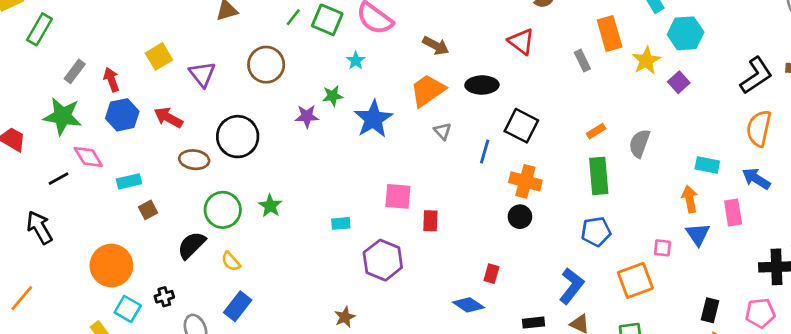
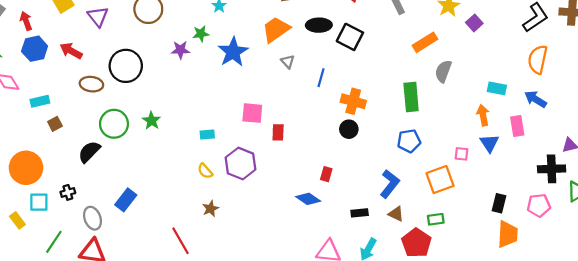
black square: (521, 126) -> (350, 37), moved
orange rectangle: (596, 131) -> (425, 42), moved, size x1.6
yellow semicircle: (231, 261) -> (205, 171), moved
cyan square: (128, 309) -> (39, 202), turned -30

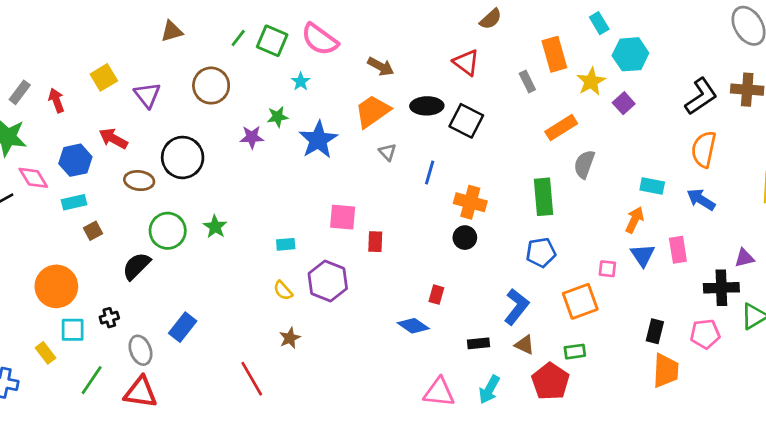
blue hexagon: (35, 49) -> (75, 160), moved
orange arrow: (483, 115) -> (635, 220), turned 36
pink rectangle: (517, 126) -> (678, 250), moved

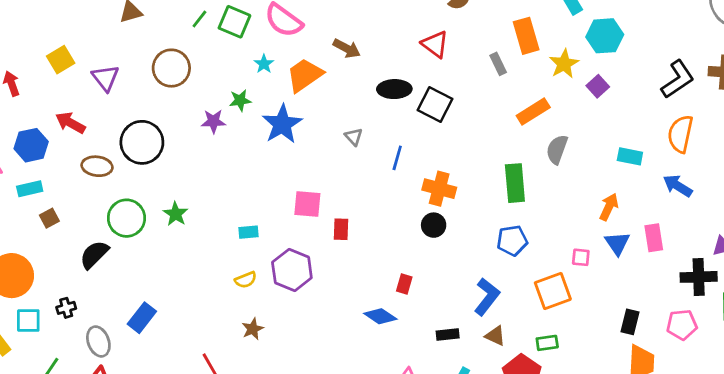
orange trapezoid: (373, 111) -> (305, 75), moved
cyan rectangle: (652, 186) -> (630, 156), moved
yellow semicircle: (283, 290) -> (246, 280), turned -70

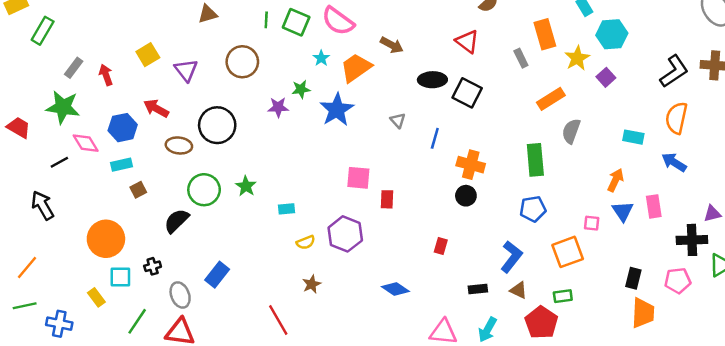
green line: (199, 19) -> (266, 20), turned -35
cyan rectangle: (248, 232) -> (287, 209), moved
blue diamond: (380, 316) -> (395, 289), moved

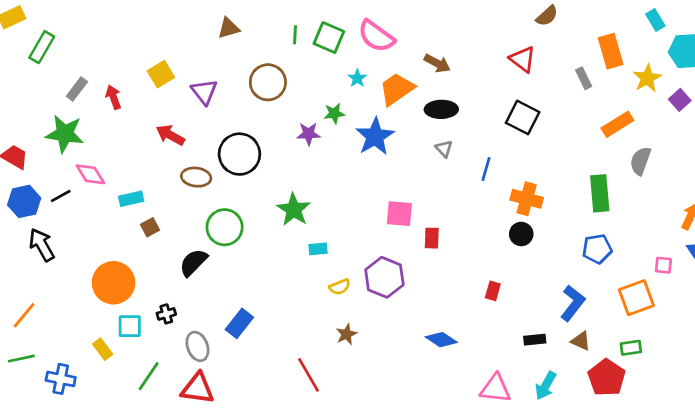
black ellipse: (432, 80) -> (441, 109), moved
blue hexagon: (123, 128) -> (24, 201), moved
green star: (246, 186) -> (294, 210), moved, size x1.4

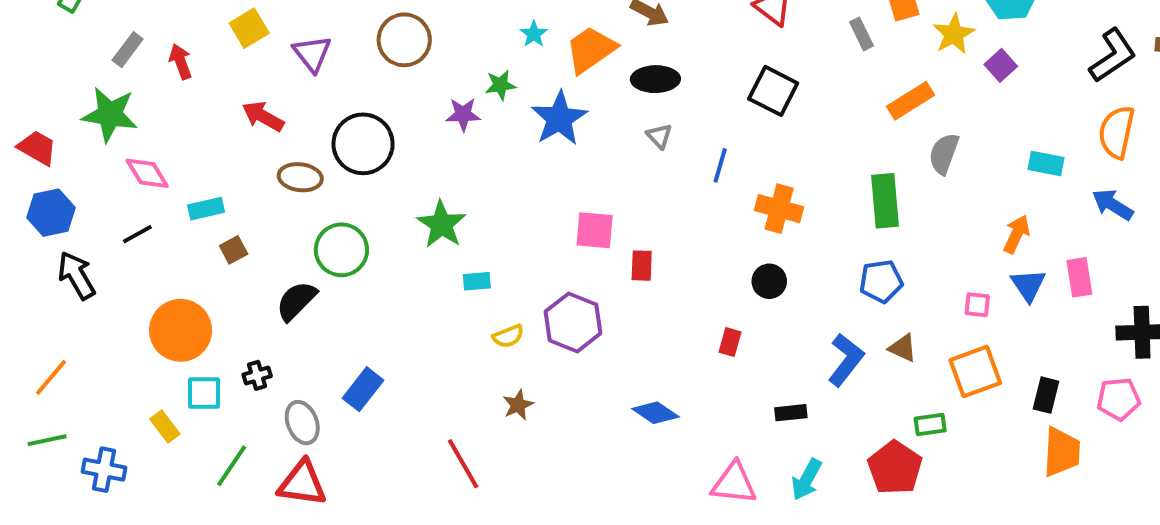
black line: (61, 196) -> (137, 234), moved
black circle: (521, 234) -> (769, 281), moved
orange square: (636, 298) -> (975, 372), moved
brown triangle: (581, 341) -> (903, 348), moved

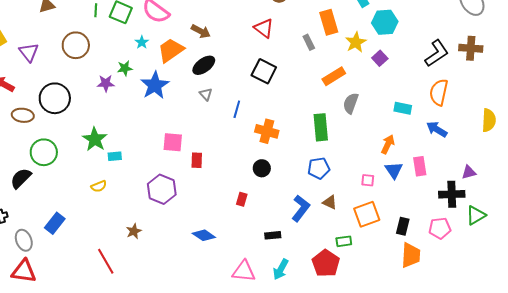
black ellipse: (655, 79) -> (204, 65), turned -35
cyan rectangle: (477, 281) -> (115, 156), moved
yellow semicircle: (508, 336) -> (99, 186), moved

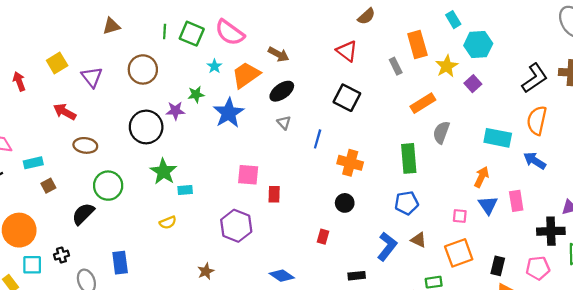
black circle: (55, 98) -> (146, 127), moved
cyan rectangle: (403, 108) -> (498, 138), size x1.4
blue rectangle: (55, 223) -> (120, 263), turned -45

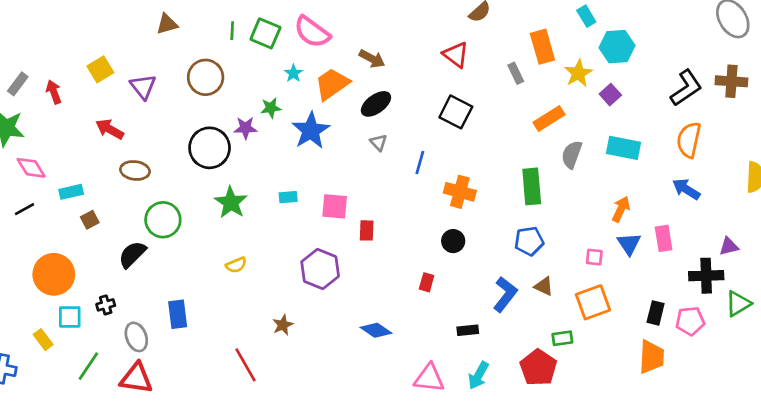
cyan rectangle: (498, 138) -> (624, 148), moved
cyan rectangle: (185, 190) -> (288, 197), moved
black rectangle: (498, 266) -> (656, 313), moved

